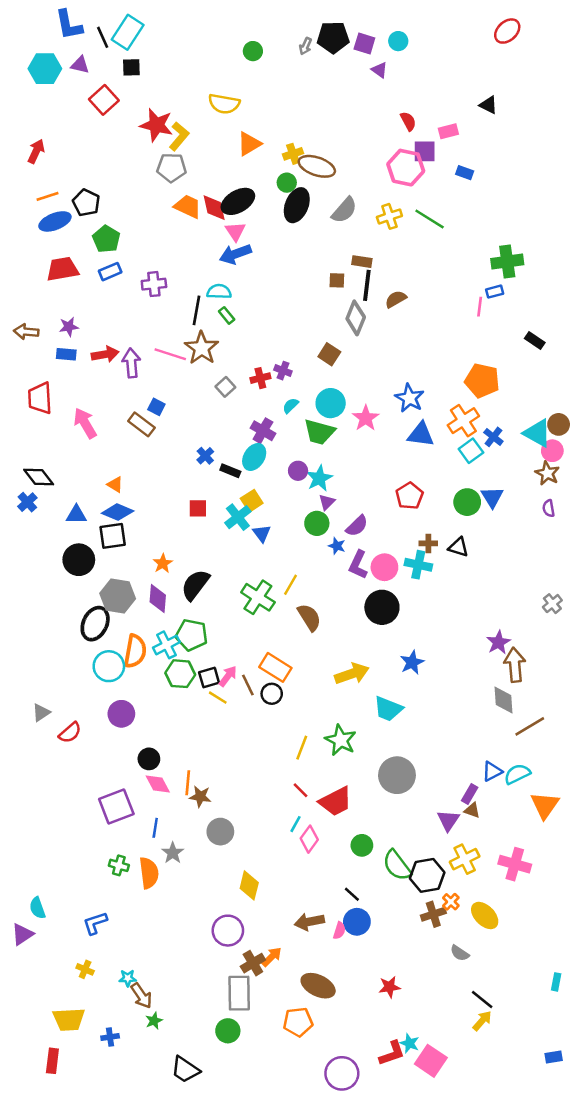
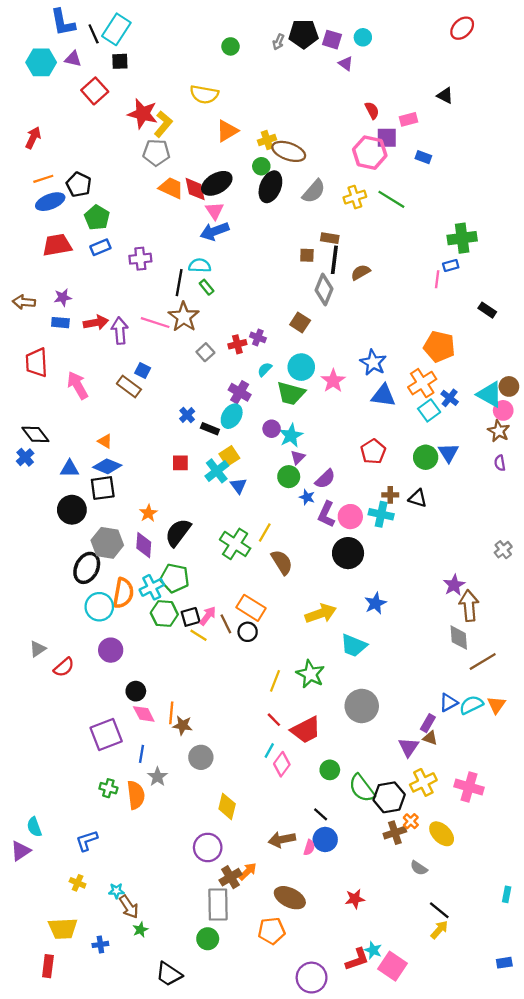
orange triangle: (545, 805) -> (496, 705), moved, size x0.7

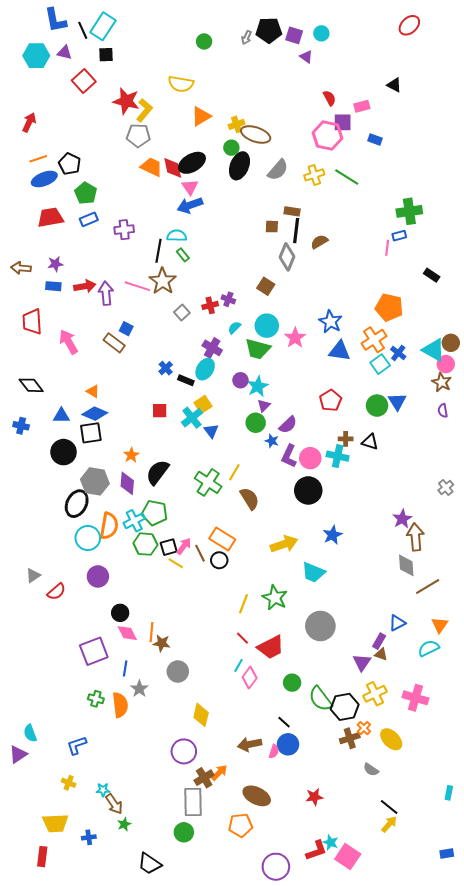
blue cross: (25, 457) -> (21, 426), moved, turned -35
cyan semicircle: (471, 705) -> (429, 648), moved

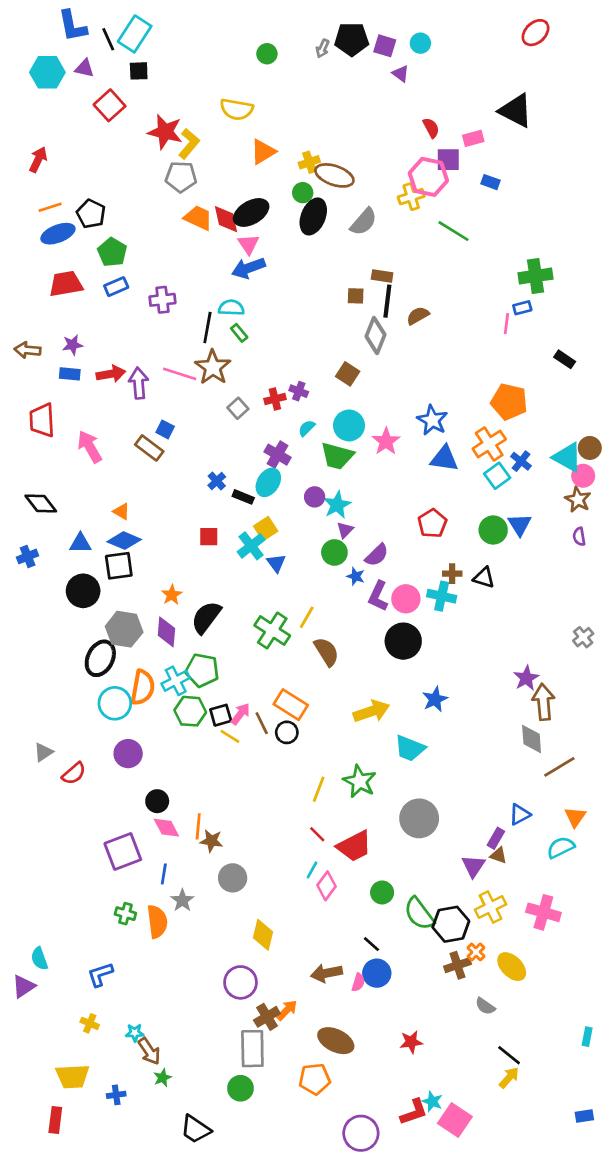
black triangle: (394, 85) -> (516, 111), size x1.8
yellow cross: (314, 175) -> (411, 197), moved
blue cross: (21, 426) -> (28, 556), turned -35

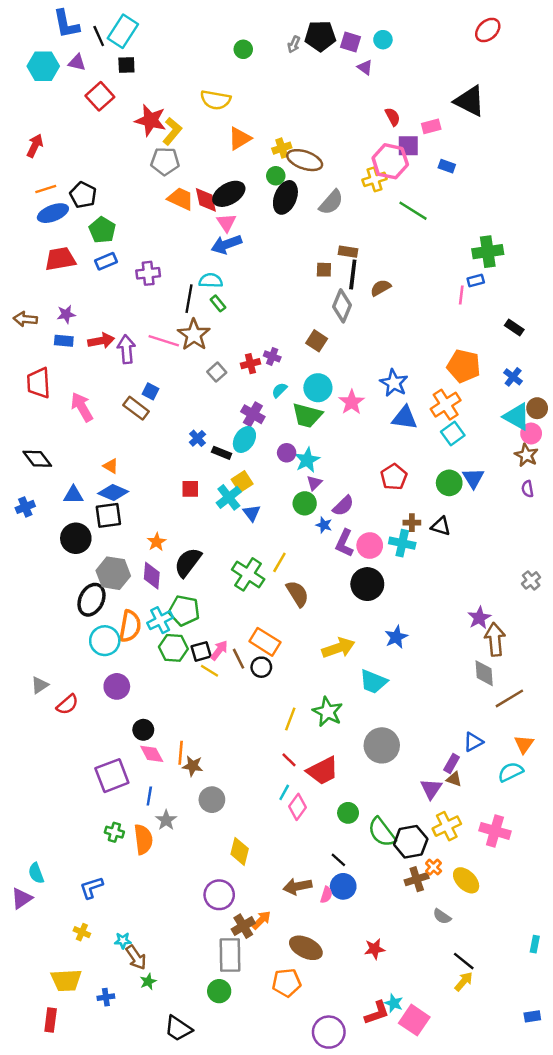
blue cross: (521, 461) -> (513, 377), moved

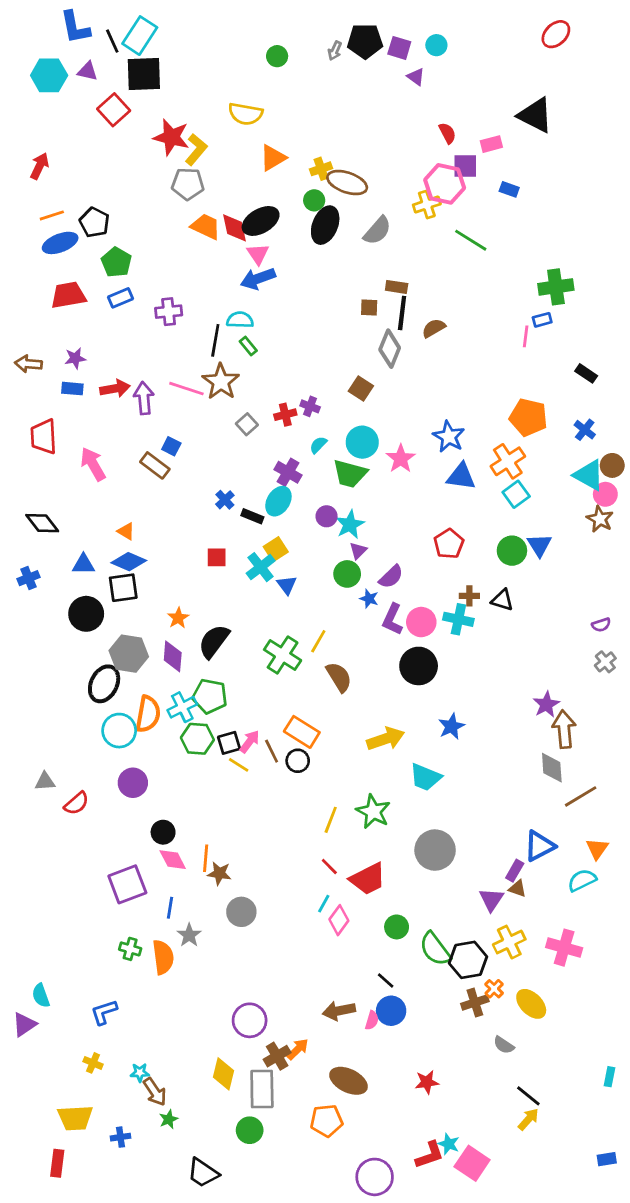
black square: (126, 65) -> (144, 74), size x1.8
purple semicircle: (527, 489) -> (601, 625), moved, turned -98
gray triangle: (40, 685) -> (45, 781), turned 30
blue triangle: (473, 742) -> (539, 846), size x1.4
yellow diamond: (240, 851) -> (224, 1074), moved

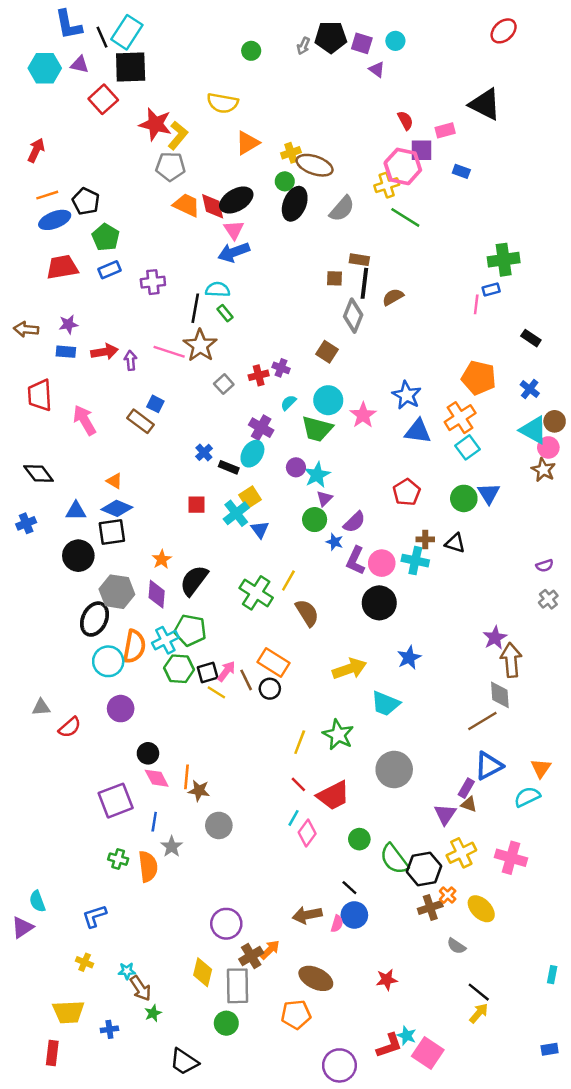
green line: (471, 240) -> (405, 217), moved
purple arrow: (144, 398) -> (131, 360), size x0.7
brown line: (581, 796) -> (482, 721), moved

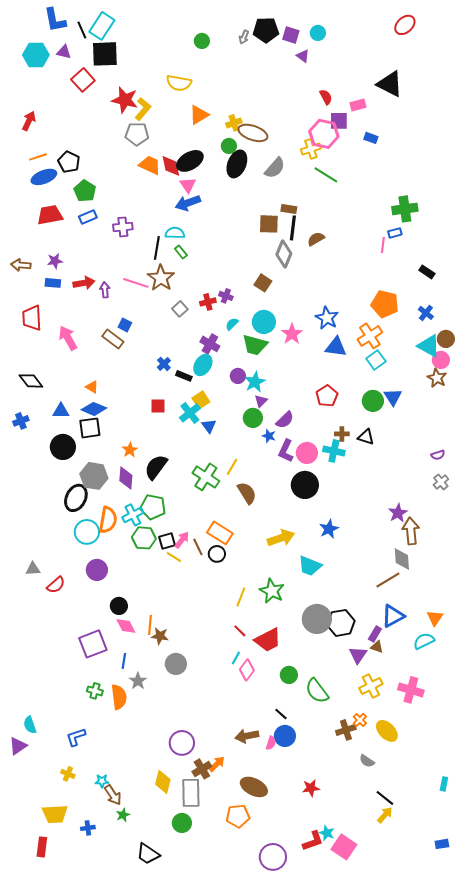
brown square: (334, 278) -> (269, 224), size x1.5
black hexagon: (424, 869) -> (341, 623), moved

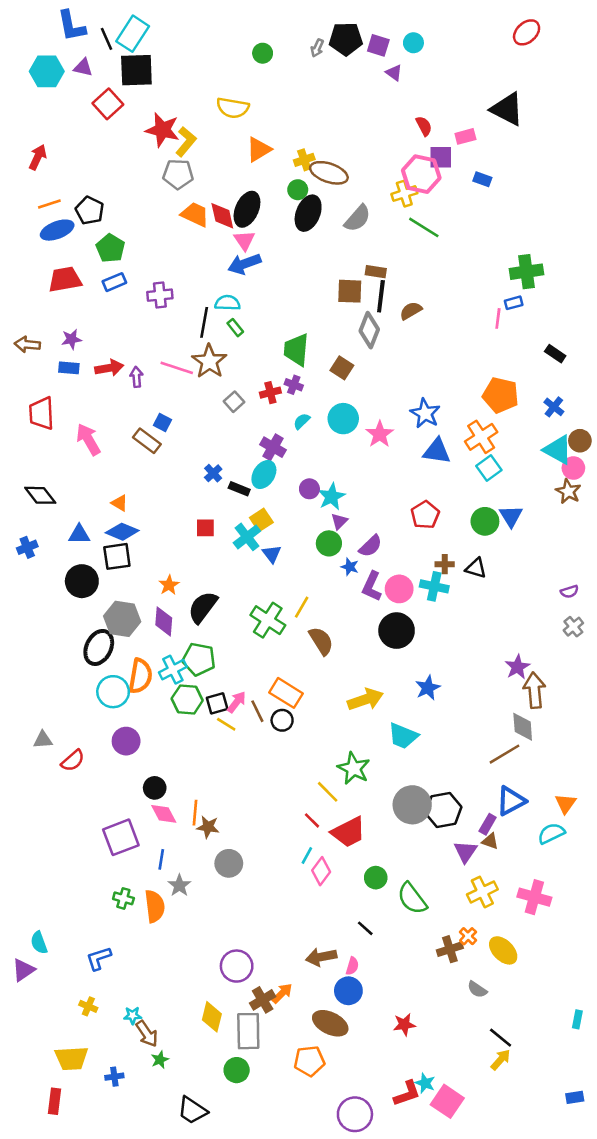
black ellipse: (190, 161) -> (247, 209), turned -36
green trapezoid: (255, 345) -> (296, 350), moved, turned 80
yellow line: (241, 597) -> (328, 792), moved, turned -66
blue circle: (285, 736) -> (348, 991), moved

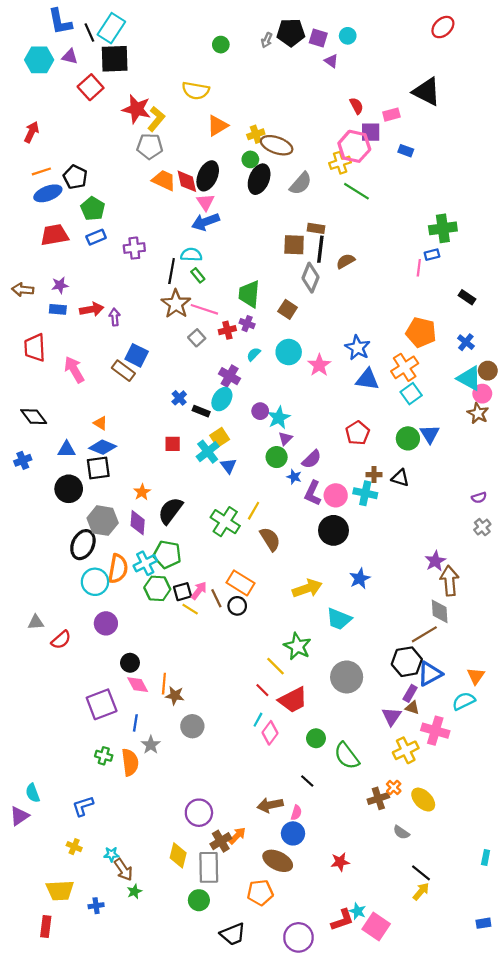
pink line: (177, 368) -> (204, 309), moved
blue square: (162, 422) -> (137, 355), size x1.5
black hexagon: (443, 810) -> (407, 662), moved
pink cross: (534, 897) -> (435, 731), moved
black trapezoid: (192, 1110) -> (233, 934), moved, turned -56

